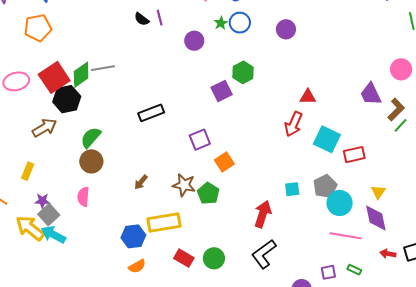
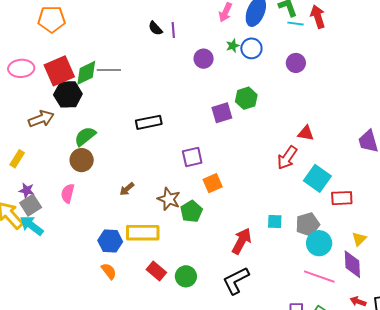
orange semicircle: (137, 266) -> (109, 271), turned -108

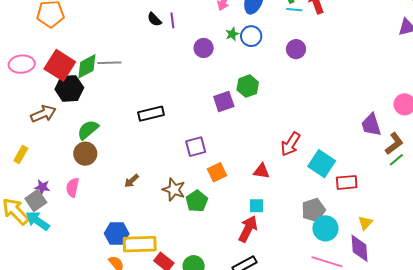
red square: (59, 71) -> (60, 65), turned -32
red triangle: (306, 133) -> (261, 171), moved
purple star: (27, 190) -> (42, 187), moved
cyan square: (275, 222) -> (257, 206), moved
yellow rectangle: (143, 233) -> (140, 244), moved

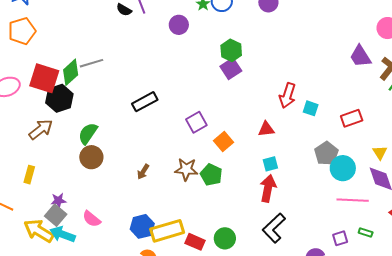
purple square: (224, 102) -> (231, 69), moved
cyan square: (322, 164) -> (311, 108), moved, size x0.6
pink semicircle: (72, 187) -> (92, 219), moved, turned -48

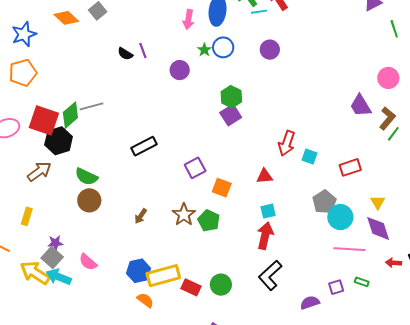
green semicircle: (88, 133) -> (86, 177), turned -100
orange square: (224, 141) -> (222, 188), turned -30
brown star: (186, 169) -> (184, 215), turned 30

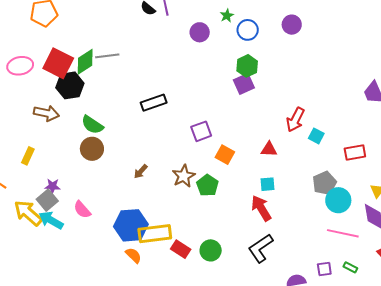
blue circle: (223, 47) -> (248, 30), moved
brown arrow: (39, 171) -> (46, 113), turned 40
red arrow: (265, 236) -> (261, 208), turned -52
blue hexagon: (138, 271) -> (131, 225), size x1.4

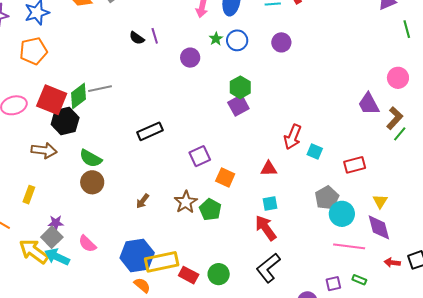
blue circle: (248, 30) -> (237, 40), moved

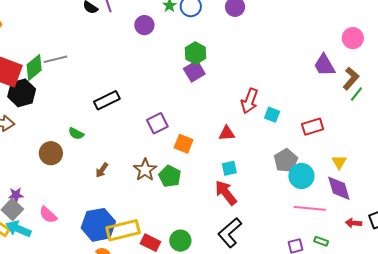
green semicircle: (91, 158) -> (76, 134), moved, size x0.7

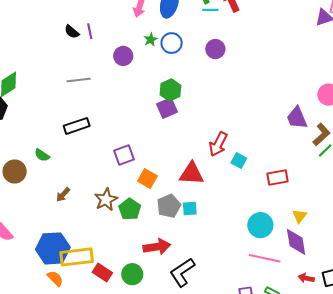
gray line: (55, 59) -> (79, 80), moved
red triangle: (227, 133) -> (192, 174), size x1.5
gray pentagon: (286, 160) -> (169, 206), moved
red arrow: (226, 193) -> (157, 247), moved, turned 112

